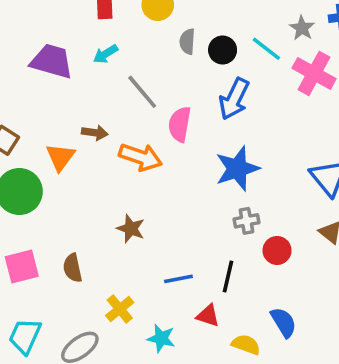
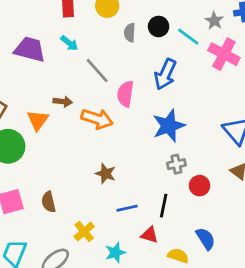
black circle: (223, 50) -> (159, 26), moved
cyan arrow: (105, 54) -> (69, 43), turned -108
brown star: (131, 229) -> (106, 174), moved
cyan star: (161, 338) -> (115, 253), turned -30

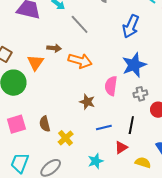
pink semicircle: (125, 94) -> (111, 86), moved
yellow cross: (84, 232) -> (66, 138), moved
red triangle: (150, 235) -> (121, 147), turned -48

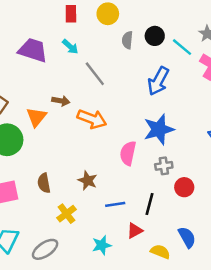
brown star: (87, 102) -> (88, 181), moved
brown semicircle: (45, 124) -> (44, 183), moved

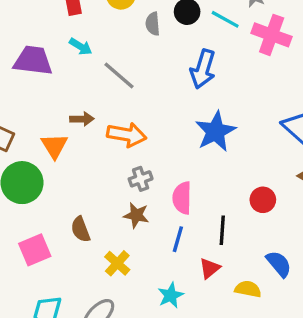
pink semicircle: (128, 153) -> (182, 198), moved
gray cross: (164, 166) -> (141, 179), moved
blue line: (115, 204) -> (178, 239), turned -54

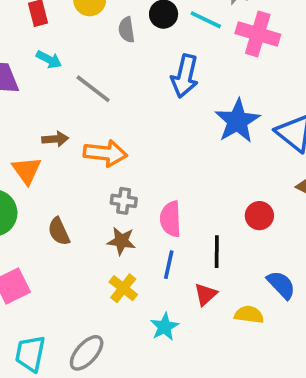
blue star: (216, 131) -> (237, 121), moved
gray cross: (141, 179) -> (124, 201), turned 30
brown semicircle: (80, 229) -> (59, 231), moved
yellow cross: (117, 263) -> (123, 288), moved

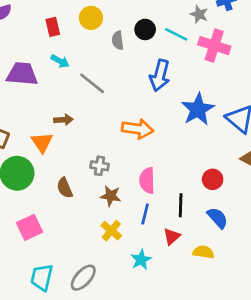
orange arrow: (105, 153) -> (137, 129), moved
gray cross: (124, 201) -> (99, 166), moved
blue semicircle: (281, 285) -> (217, 218), moved

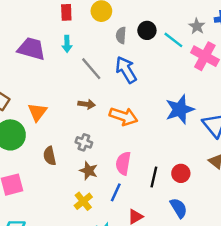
cyan arrow: (60, 61) -> (67, 44), turned 49
blue arrow: (160, 75) -> (126, 70), moved, turned 124
brown arrow: (63, 120) -> (87, 104), moved
black line: (181, 205) -> (154, 177), moved

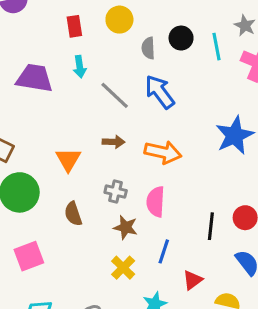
cyan line: (173, 40) -> (216, 47), turned 48
orange triangle: (37, 112) -> (68, 159), moved
pink semicircle: (123, 163) -> (156, 202), moved

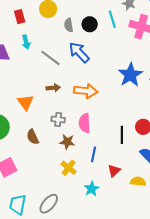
black circle: (181, 38) -> (90, 24), moved

